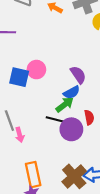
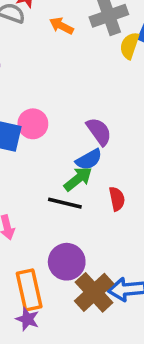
purple circle: (71, 129) -> (67, 262), moved

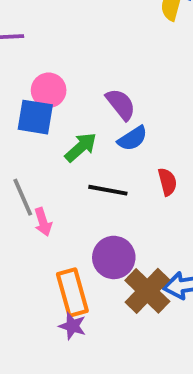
pink circle: (33, 124) -> (49, 90), moved
purple semicircle: (99, 131) -> (121, 104), moved
green arrow: (78, 179) -> (81, 147), moved

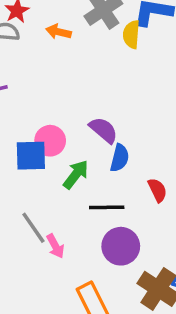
pink circle: (49, 90) -> (50, 141), moved
blue semicircle: (132, 138) -> (120, 158), turned -32
purple circle: (114, 257) -> (121, 246), moved

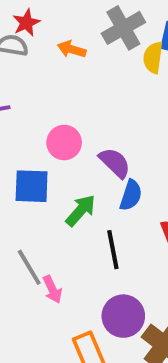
pink circle: (50, 141) -> (64, 142), moved
black line: (107, 207) -> (113, 250), turned 76
purple circle: (121, 246) -> (123, 316), moved

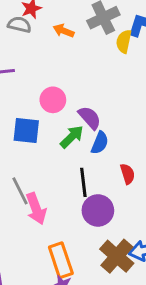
green arrow: (81, 210) -> (72, 137), moved
pink arrow: (52, 289) -> (36, 209), size x1.5
purple circle: (123, 316) -> (98, 210), moved

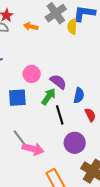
blue semicircle: (100, 143) -> (79, 95), moved
black line: (83, 182) -> (60, 115), moved
pink arrow: (36, 209) -> (33, 149), turned -45

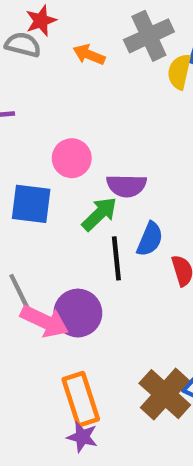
purple semicircle: (58, 82) -> (126, 186), turned 132
blue semicircle: (79, 95) -> (150, 239), moved
purple circle: (75, 143) -> (78, 313), moved

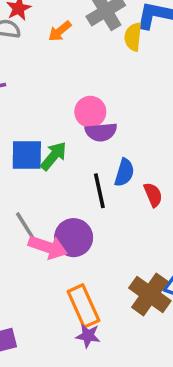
orange arrow: (89, 55) -> (60, 31), turned -55
pink circle: (72, 158) -> (90, 112), moved
green arrow: (99, 214) -> (54, 156), moved

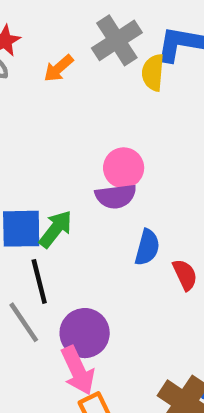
pink circle: (90, 112) -> (124, 168), moved
black line: (99, 191) -> (39, 281), moved
pink arrow: (48, 247) -> (78, 371), moved, turned 48

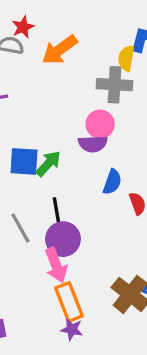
gray cross: (117, 40) -> (115, 85), moved, turned 32
orange arrow: (58, 68) -> (60, 50), size x1.6
black line: (39, 281) -> (57, 213), moved

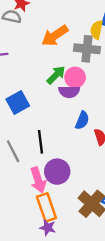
orange arrow: (60, 50) -> (55, 36), moved
blue square: (24, 161) -> (18, 102), turned -35
green arrow: (48, 164) -> (56, 75), moved
purple circle: (63, 239) -> (57, 172), moved

